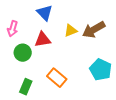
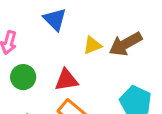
red triangle: (43, 40) -> (66, 80), moved

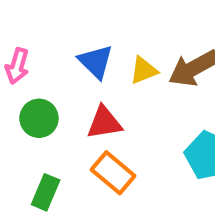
blue triangle: (55, 19) -> (96, 62), moved

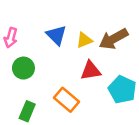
red triangle: (104, 123) -> (91, 71), moved

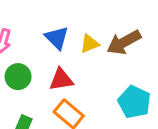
red triangle: (91, 71) -> (61, 80), moved

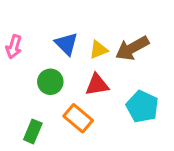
green circle: (18, 77) -> (50, 82), moved
red triangle: (61, 80) -> (97, 85), moved

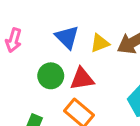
red triangle: (97, 85) -> (82, 79), moved

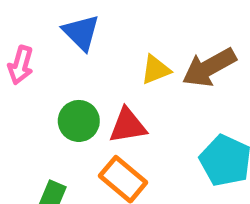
blue triangle: (67, 37) -> (81, 32), moved

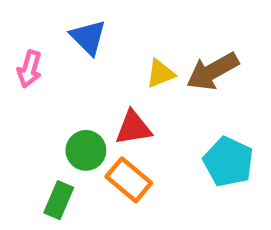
green circle: (79, 121) -> (86, 150), moved

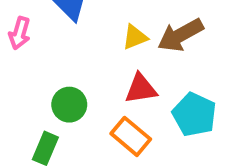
red triangle: (133, 128) -> (141, 89), moved
orange rectangle: (129, 180) -> (131, 136), moved

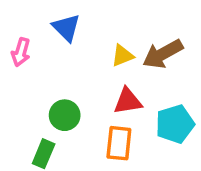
cyan pentagon: (194, 115) -> (175, 124), turned 30
orange rectangle: (131, 136) -> (119, 143), turned 56

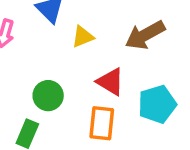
yellow triangle: (122, 56) -> (83, 37), moved
red triangle: (128, 101) -> (110, 82), turned 40

